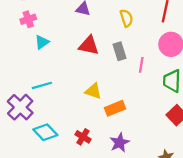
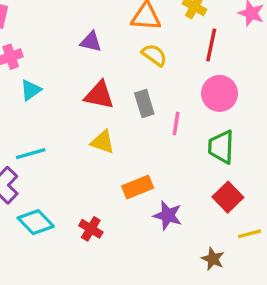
yellow semicircle: (126, 18) -> (154, 55), turned -36
yellow triangle: (93, 91) -> (103, 142), moved
purple star: (120, 143) -> (168, 215), moved, turned -30

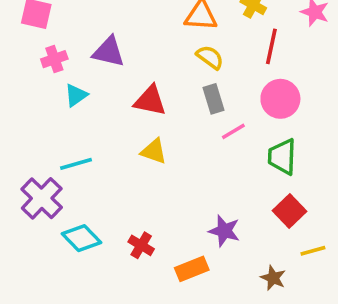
purple triangle: (91, 42) -> (109, 52), moved, size x1.4
gray rectangle: (144, 103) -> (213, 99), moved
pink line: (176, 124) -> (233, 131), turned 50
orange rectangle: (138, 187) -> (192, 269), moved

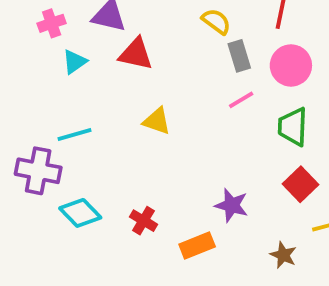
gray rectangle: (213, 99) -> (239, 56), moved
red triangle: (150, 101) -> (136, 54), moved
purple cross: (42, 198) -> (38, 171), turned -33

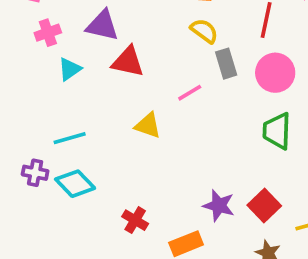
pink line: (241, 100) -> (190, 93), moved
purple cross: (38, 171) -> (35, 173), size x0.6
red square: (301, 184) -> (264, 206), moved
cyan diamond: (80, 213) -> (75, 184), moved

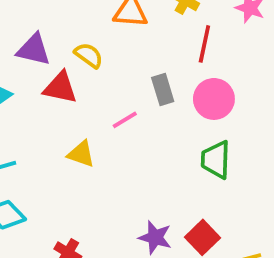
yellow semicircle: (204, 31) -> (89, 55), moved

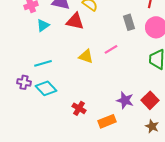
pink line: (125, 120) -> (111, 49), moved

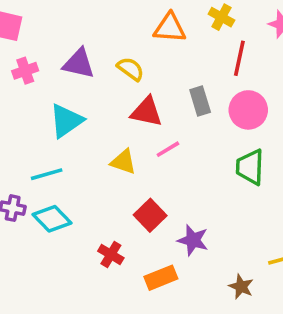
red triangle: (75, 21) -> (147, 112), moved
cyan triangle: (43, 25) -> (66, 121), moved, size x1.5
red square: (150, 100) -> (150, 215), moved

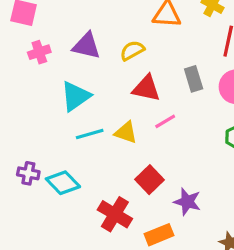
yellow semicircle: (130, 69) -> (132, 51), turned -65
cyan line: (47, 174) -> (90, 134), moved
red cross: (111, 254) -> (115, 214), size x1.5

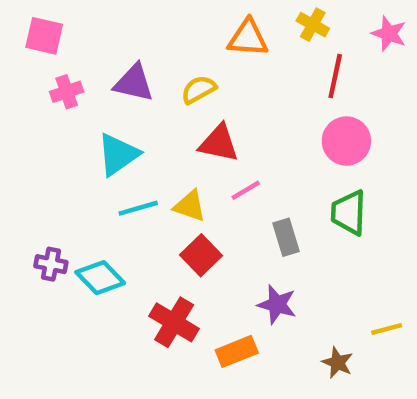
gray rectangle: (194, 79) -> (286, 237), moved
red square: (149, 180) -> (201, 255), moved

